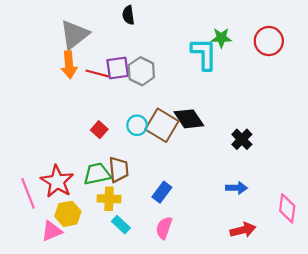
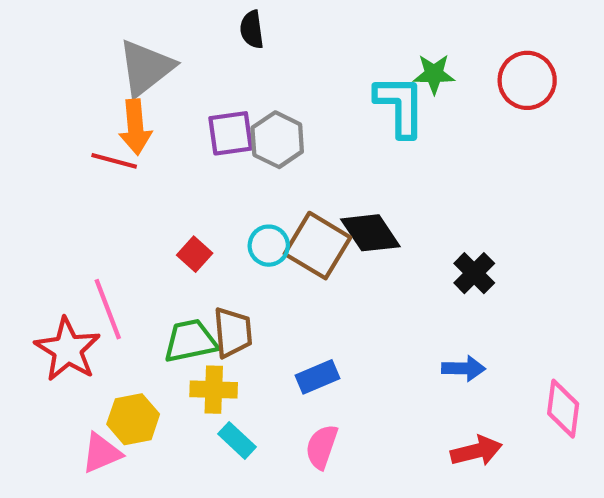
red line: (97, 73) -> (114, 161), moved
red star: (57, 181) -> (68, 349), moved
blue rectangle: (162, 192) -> (317, 377), turned 30
pink line: (28, 193) -> (108, 309), moved

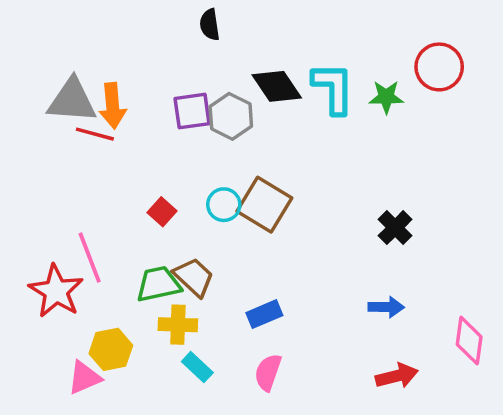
gray triangle: (146, 68) -> (72, 100), moved, turned 42
green star: (434, 74) -> (386, 97), moved
black diamond: (370, 233) -> (277, 86), moved
brown trapezoid: (233, 332) -> (194, 277), turned -42

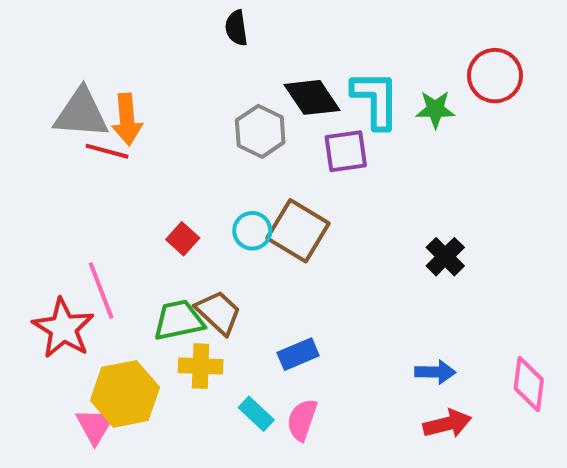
purple square: (192, 111) -> (346, 151), moved
blue arrow: (386, 307) -> (435, 372), moved
yellow hexagon: (111, 349) -> (125, 394), size x1.4
cyan rectangle: (197, 367) -> (256, 414), moved
pink triangle: (84, 378) -> (95, 426), turned -36

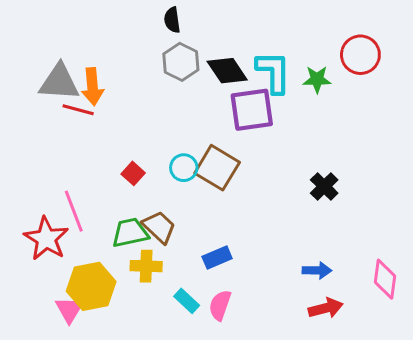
gray hexagon: (260, 131) -> (181, 62), moved
purple square: (346, 151) -> (252, 110), size x1.4

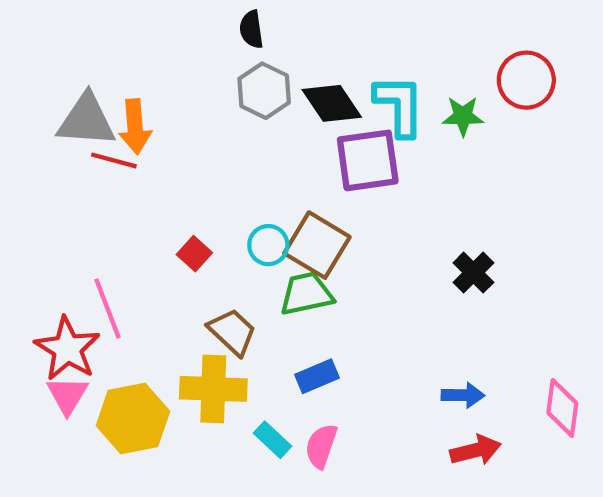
green trapezoid: (130, 233) -> (306, 294), moved
yellow cross: (146, 266) -> (213, 389), size x1.4
pink triangle: (69, 310) -> (67, 395), moved

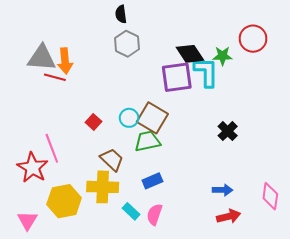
black diamond: (332, 103) -> (190, 54), moved
cyan L-shape: (399, 105) -> (206, 72), moved
pink triangle: (67, 395) -> (27, 220), moved

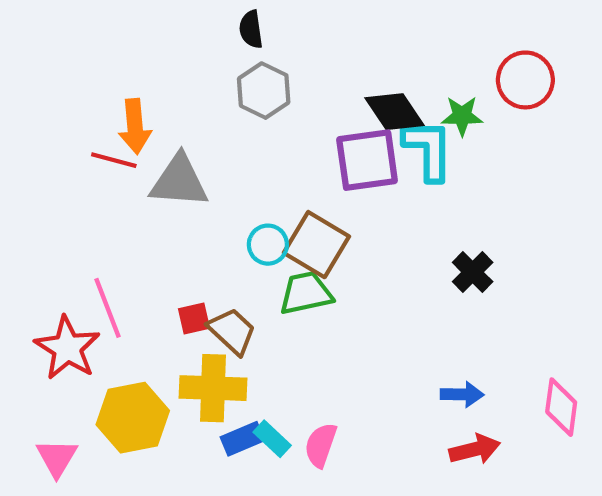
gray triangle: (42, 58) -> (179, 181), moved
red square: (93, 122) -> (194, 318), moved, turned 35
blue rectangle: (152, 181) -> (243, 439), moved

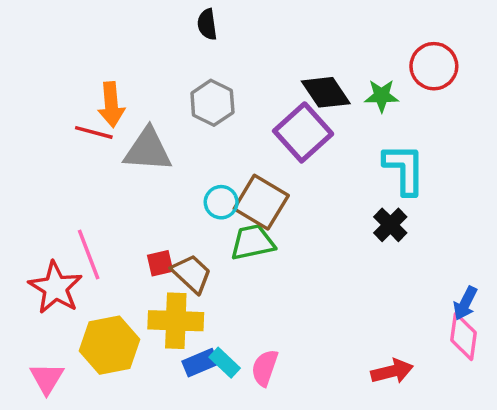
gray hexagon: (264, 91) -> (212, 103), moved
cyan L-shape: (428, 150) -> (404, 169), moved
purple square: (367, 160) -> (303, 132), turned -34
blue arrow: (462, 394) -> (465, 303), moved, turned 116

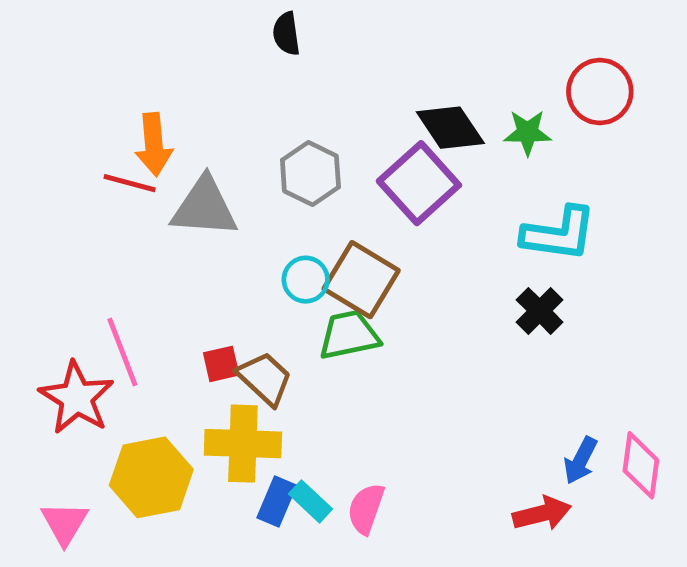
gray hexagon: (212, 103) -> (310, 173), moved
cyan L-shape: (404, 169) -> (559, 234), turned 98
blue arrow: (465, 303) -> (581, 460), moved
blue rectangle: (200, 363) -> (277, 501), turned -44

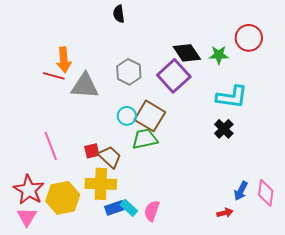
red star: (77, 398) -> (29, 190), moved
blue rectangle: (277, 501) -> (115, 208), turned 48
red arrow: (542, 513) -> (225, 213), size x0.7

